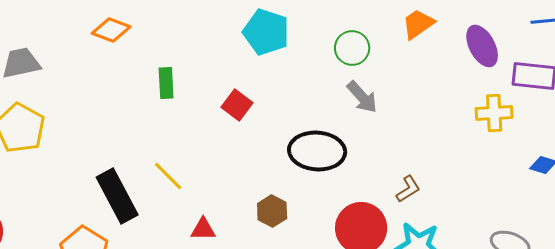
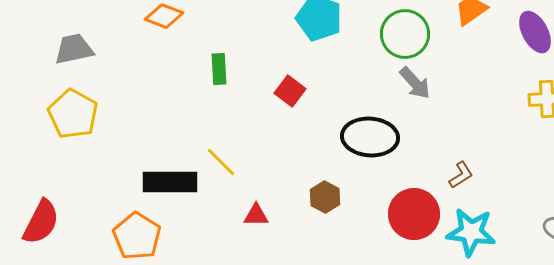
green circle: (352, 48) -> (405, 34), size x1.4
black rectangle: (117, 196) -> (170, 182), turned -62

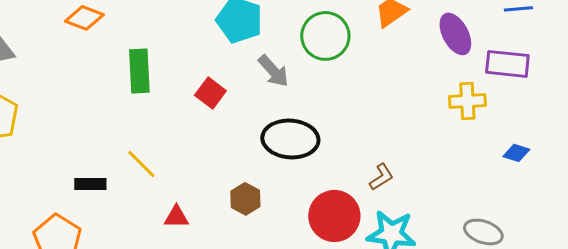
green rectangle: (219, 69) -> (139, 71), size x1.4
gray arrow: (415, 83) -> (273, 71), moved
black rectangle: (170, 182) -> (90, 184), size x0.6

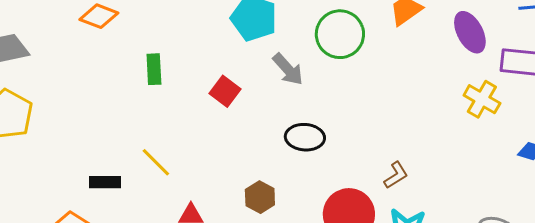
green rectangle: (139, 71) -> (154, 69), size x0.7
yellow cross: (467, 101) -> (482, 99), turned 33
black ellipse: (290, 139) -> (305, 137), size x0.7

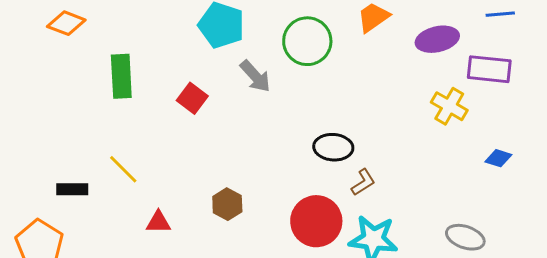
purple ellipse: (470, 32) -> (437, 39), turned -75
green rectangle: (154, 69) -> (121, 76), size x1.4
black ellipse: (305, 137) -> (333, 147), moved

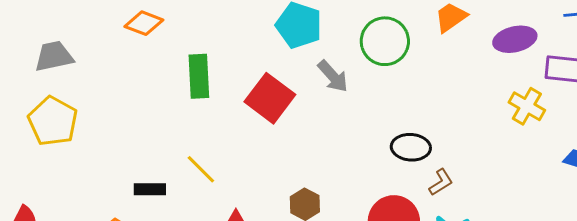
red square: (192, 98) -> (270, 98), size x1.6

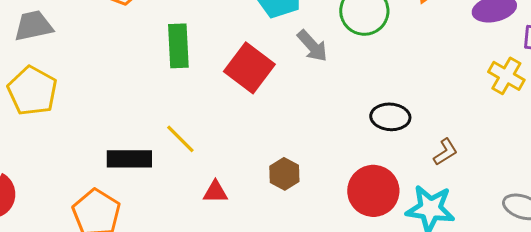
brown L-shape: (441, 182) -> (445, 152), moved
black rectangle: (150, 189) -> (129, 159), size x1.4

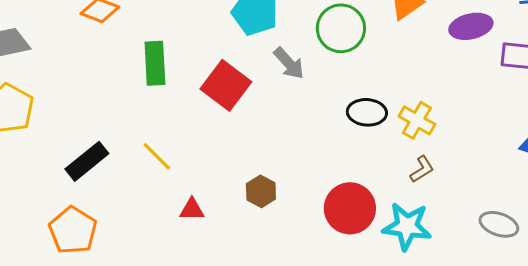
yellow cross: (506, 76) -> (417, 120), moved
black ellipse: (390, 117) -> (367, 112), moved
black rectangle: (129, 159) -> (87, 161), moved, turned -39

